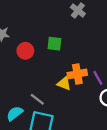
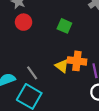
red circle: (25, 51) -> (24, 22), moved

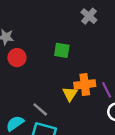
yellow triangle: (62, 66) -> (70, 94), turned 40

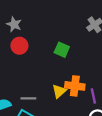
gray line: (40, 109) -> (28, 98), turned -56

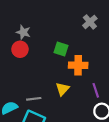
gray star: (14, 24) -> (23, 32), moved
orange cross: (75, 86) -> (78, 65), moved

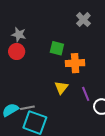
purple line: (96, 90) -> (86, 94), moved
gray line: (34, 99) -> (27, 108), moved

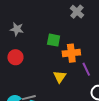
red circle: (17, 52) -> (15, 57), moved
purple line: (86, 94) -> (86, 69), moved

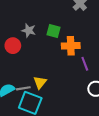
gray star: (17, 29) -> (29, 30), moved
yellow triangle: (60, 77) -> (40, 82), moved

